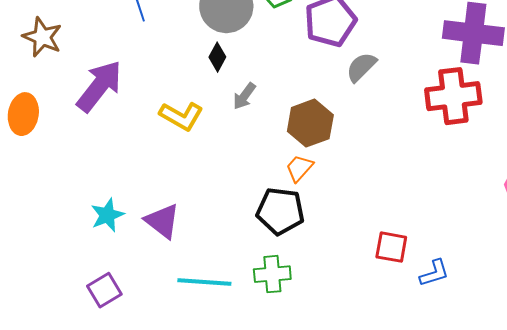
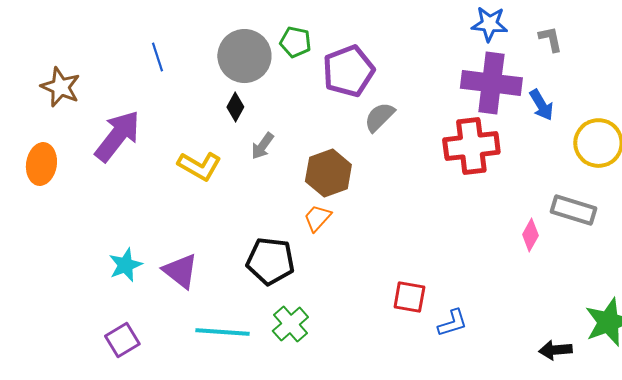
black pentagon: (280, 211) -> (270, 261), moved
green cross: (272, 274) -> (290, 324), turned -36

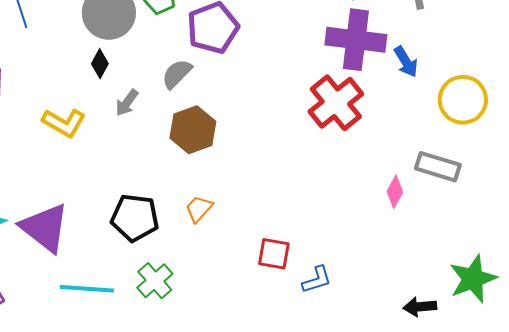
gray semicircle: (379, 117) -> (177, 74), moved
red cross: (471, 146) -> (336, 103), turned -32
orange trapezoid: (317, 218) -> (199, 209), moved
purple triangle: (180, 271) -> (45, 228), size x1.4

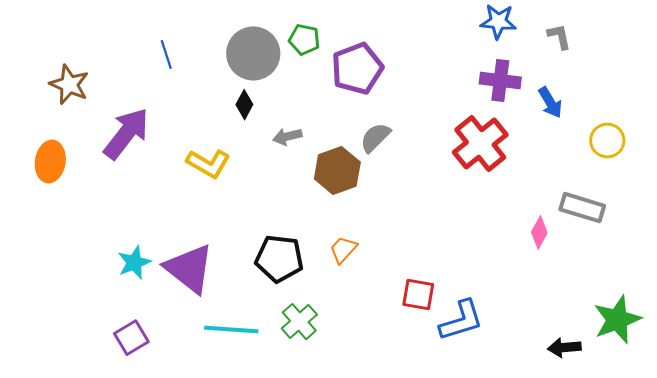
purple cross: (356, 40) -> (500, 81), size x0.7
gray semicircle: (177, 74) -> (375, 138), moved
yellow circle: (463, 100) -> (607, 141), size x0.7
gray arrow: (127, 103) -> (287, 137), moved, turned 40
blue L-shape: (317, 280) -> (461, 321), size x1.5

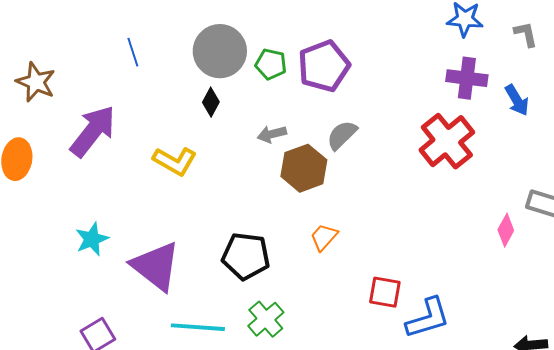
green pentagon: (304, 40) -> (271, 64), moved
gray arrow: (287, 137) -> (272, 134), moved
orange trapezoid: (343, 250) -> (324, 237), moved
cyan star: (134, 263) -> (92, 239), moved

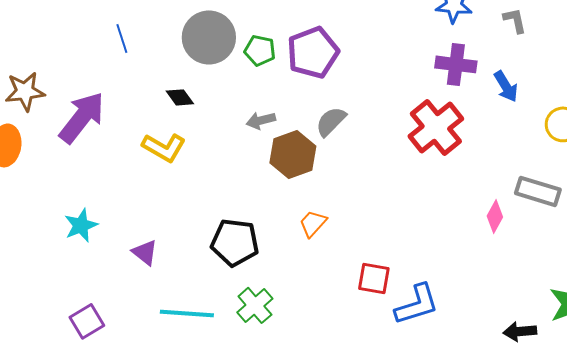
brown star: (36, 82) -> (25, 91), moved, turned -30
black diamond: (211, 102) -> (180, 97), moved, turned -64
purple triangle: (156, 266) -> (145, 252), size x0.5

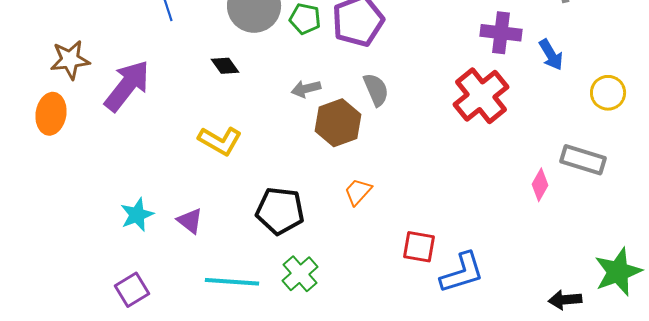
gray semicircle: (331, 121) -> (376, 90), turned 112
yellow L-shape: (164, 147) -> (220, 141), moved
cyan star: (81, 225) -> (137, 215), moved

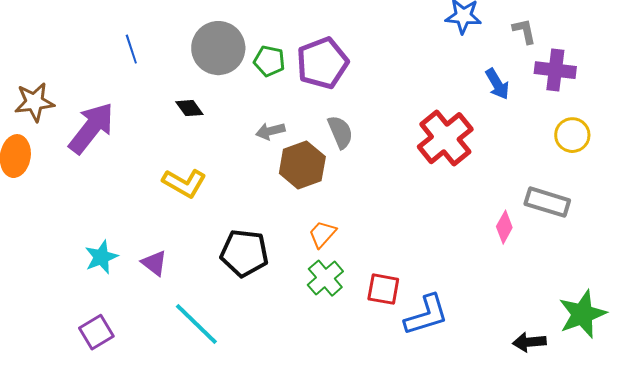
purple cross: (501, 33) -> (555, 70), moved
blue arrow: (551, 55) -> (497, 84), moved
green cross: (300, 274) -> (325, 278), moved
cyan line: (232, 282) -> (196, 324), turned 40

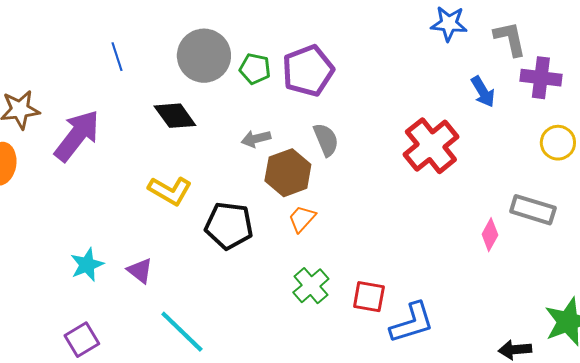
gray L-shape: (524, 31) -> (510, 39), size x1.4
black diamond: (189, 108) -> (175, 116), size x1.5
orange trapezoid: (322, 234) -> (302, 219), moved
black pentagon: (244, 253) -> (229, 226), moved

